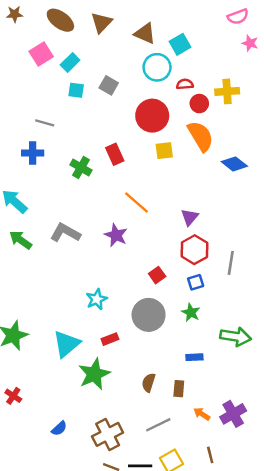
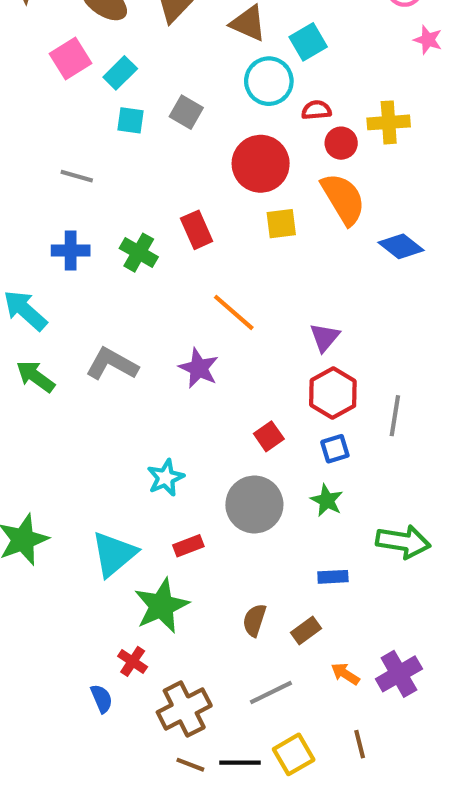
blue cross: (33, 153) -> (71, 250), moved
brown rectangle: (179, 389) -> (306, 630), turned 49
red cross: (13, 396) -> (133, 661), moved
blue semicircle: (59, 428) -> (102, 699), turned -70

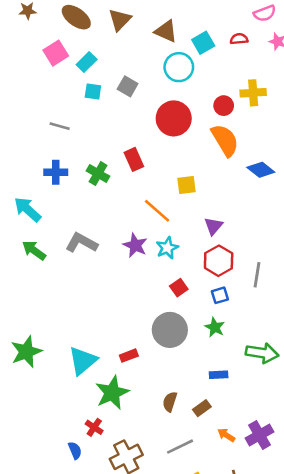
red semicircle: (316, 110) -> (239, 39), moved
yellow square: (281, 224) -> (187, 185), moved
cyan star: (166, 478) -> (167, 248), moved

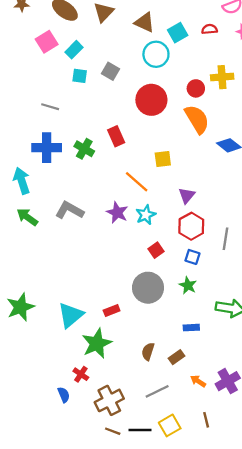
blue cross: (56, 172) -> (47, 148), size x1.4
cyan arrow: (28, 209) -> (22, 181), turned 30
blue square: (220, 295) -> (192, 257), turned 35

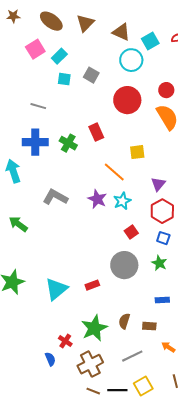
green arrow: (27, 217) -> (18, 224), moved
green star: (97, 343) -> (94, 328), moved
brown rectangle: (176, 357) -> (149, 326), turned 40

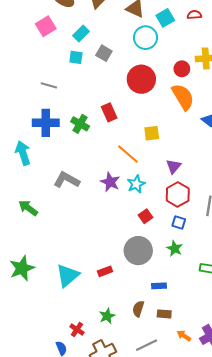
cyan rectangle: (59, 56) -> (81, 33), moved
blue rectangle: (162, 300) -> (159, 286), moved
green star: (94, 328) -> (107, 316), size x0.6

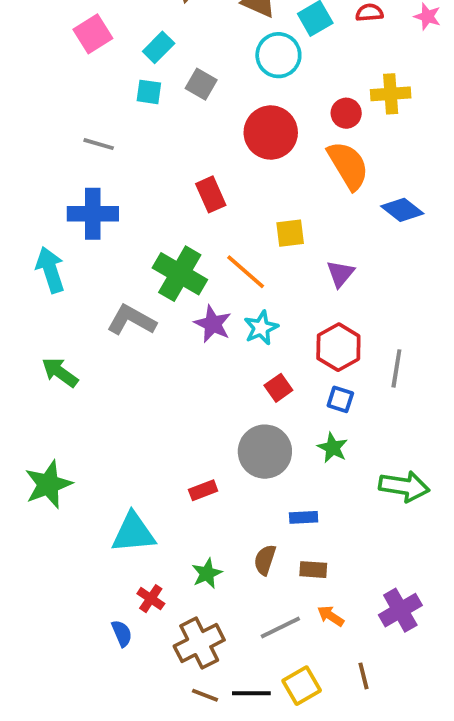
green cross: (80, 124) -> (180, 274), moved, size x1.5
purple triangle: (174, 166) -> (340, 274), moved
cyan triangle: (68, 275) -> (133, 533), moved, turned 35
orange arrow: (184, 336) -> (331, 616), moved

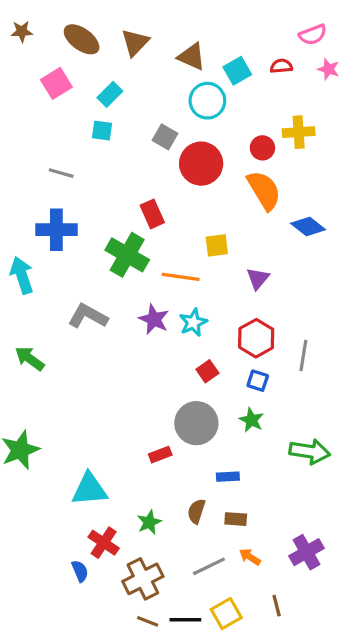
gray square: (201, 84) -> (165, 137), moved
orange line: (246, 272) -> (181, 277), turned -33
green cross: (180, 274) -> (127, 255), moved
red rectangle: (203, 490) -> (160, 455), moved
red cross: (151, 599) -> (104, 543), size x1.4

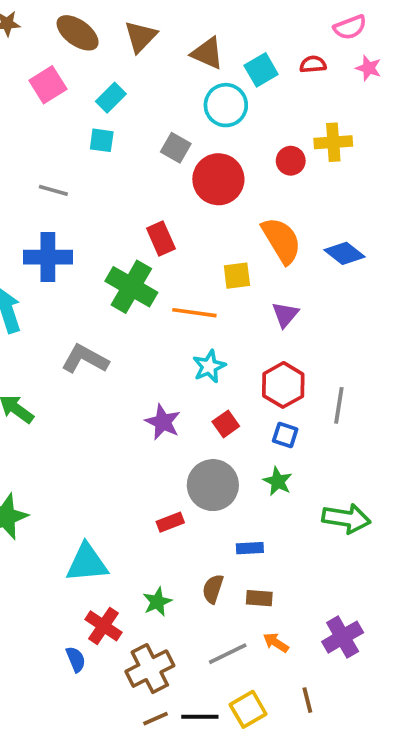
orange semicircle: (264, 190) -> (281, 240), moved
purple star: (154, 319) -> (163, 422), moved
brown line: (148, 621) -> (155, 719), turned -45

